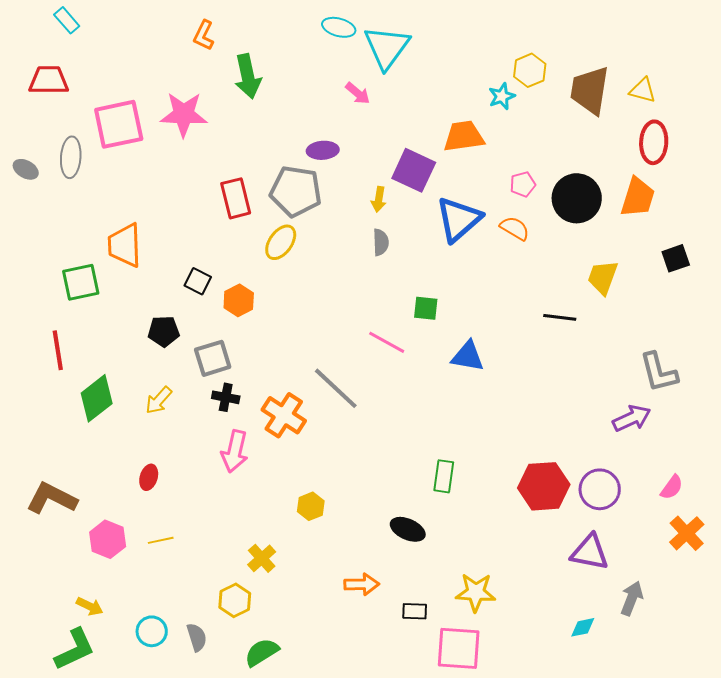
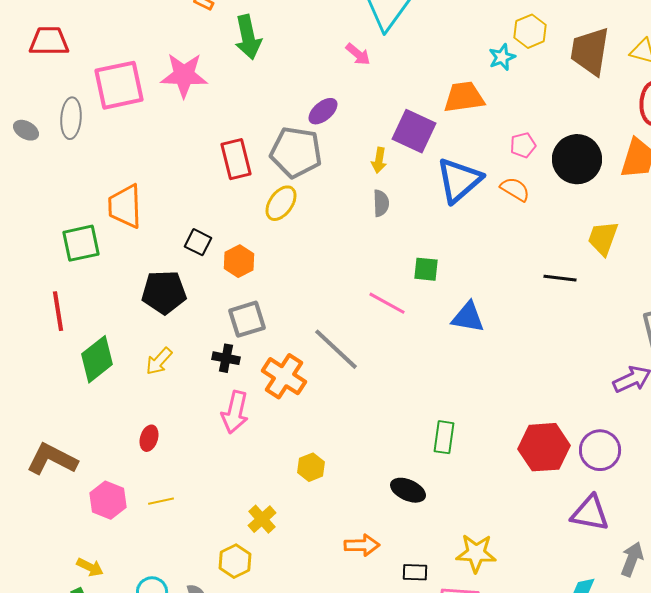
purple ellipse: (323, 150) -> (323, 111), turned -36
black pentagon: (164, 331) -> (164, 292), size x1.4
gray square: (213, 358) -> (247, 319), moved

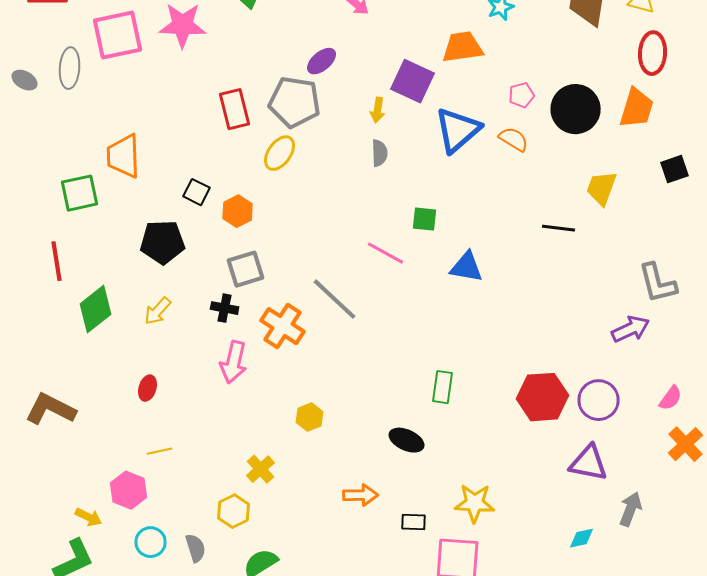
pink hexagon: (108, 500) -> (129, 490), moved

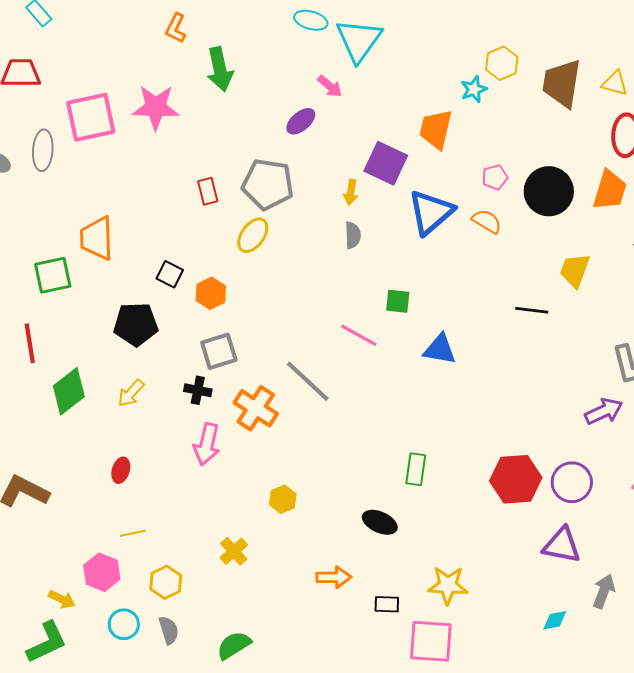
orange trapezoid: (463, 47) -> (436, 129), turned -69
purple ellipse: (322, 61) -> (301, 121), moved
red rectangle: (235, 109) -> (208, 191), size x0.7
yellow hexagon: (234, 511) -> (166, 582), moved

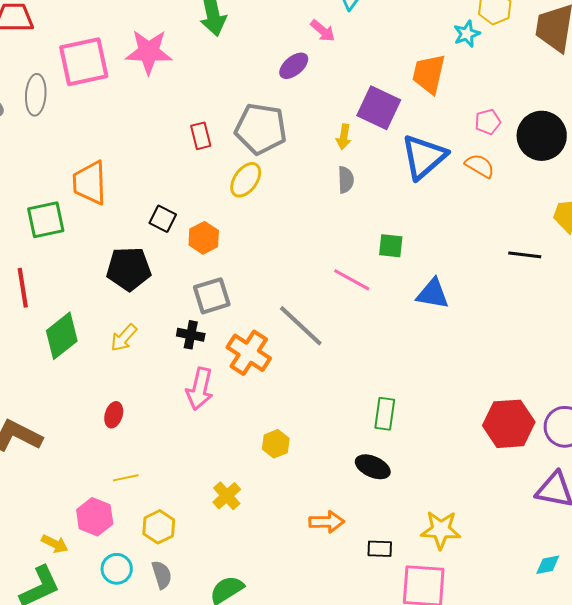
green rectangle: (416, 469) -> (385, 414), moved

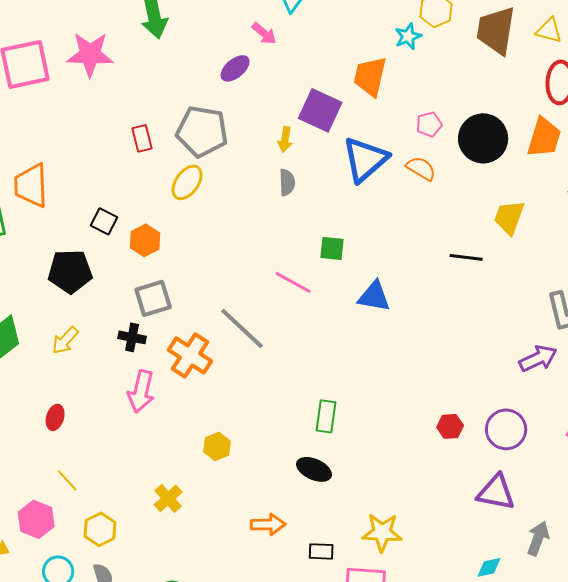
red hexagon: (509, 424) -> (450, 426), size x0.5
yellow line: (126, 478) -> (67, 480), turned 60

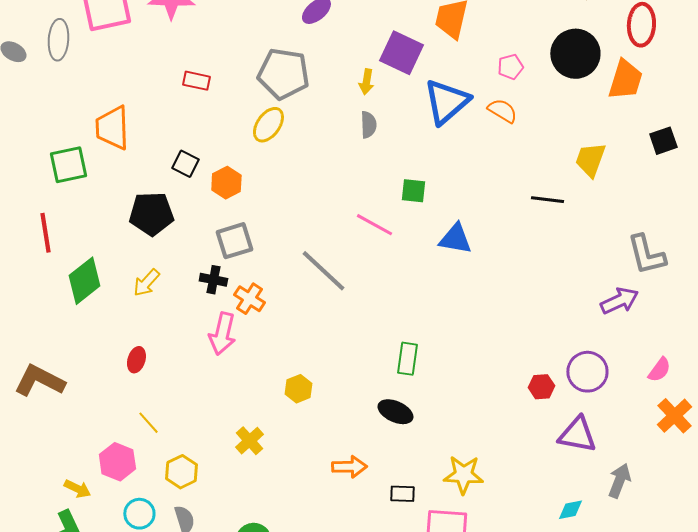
red rectangle: (142, 138) -> (196, 81), moved, turned -64
black circle: (483, 138) -> (575, 54), moved
orange cross: (190, 355) -> (249, 299), moved, size x0.7
red hexagon: (450, 426) -> (541, 387), moved

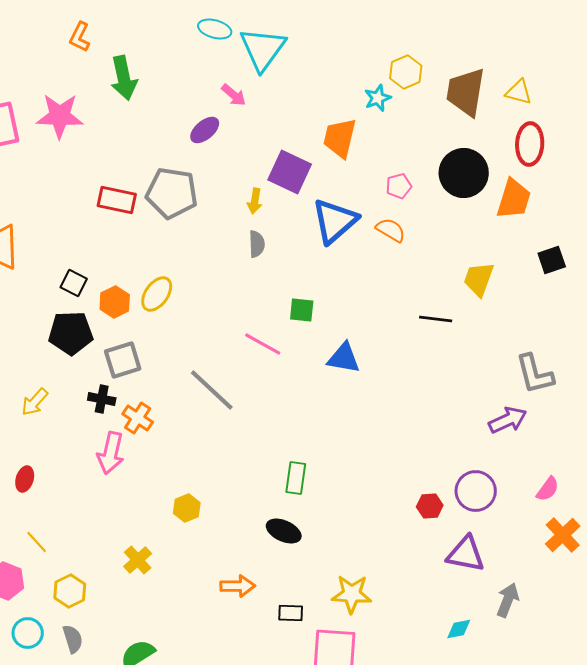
red rectangle: (196, 81) -> (117, 200), moved, size x1.4
yellow ellipse: (268, 125) -> (157, 294), moved
black pentagon: (151, 214) -> (71, 333), moved

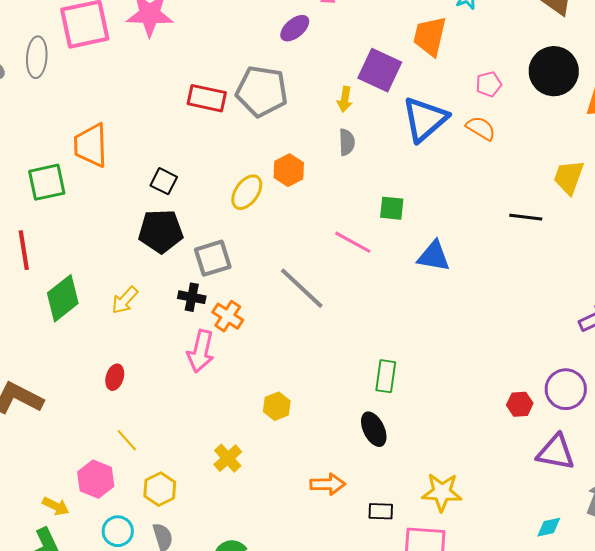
orange hexagon: (115, 302) -> (289, 170), moved
black ellipse: (284, 531) -> (374, 429), turned 40

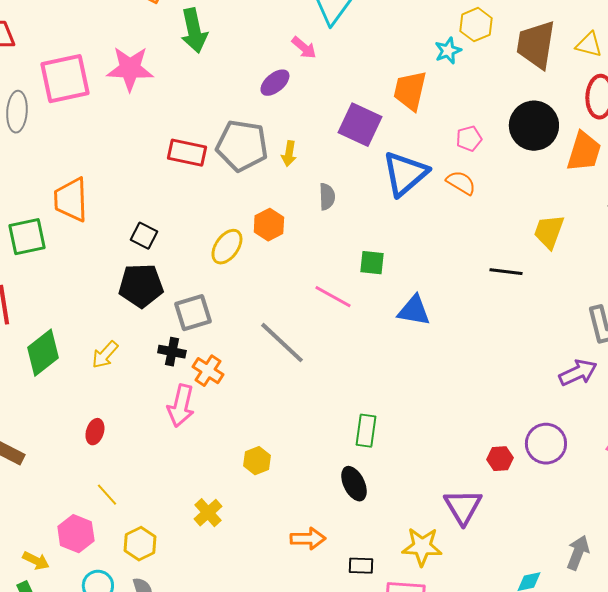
yellow arrow: (345, 99) -> (289, 154), moved
purple triangle: (556, 452) -> (463, 507), moved, turned 48

